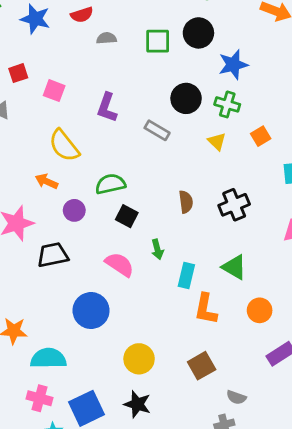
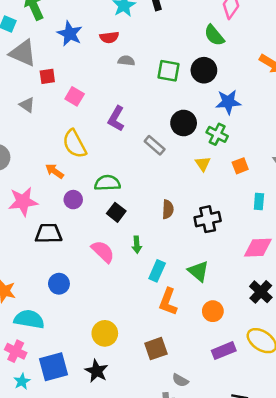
blue circle: (91, 311) -> (59, 284), moved, size x0.7

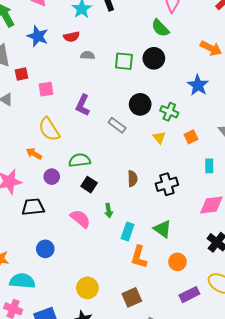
pink square: (75, 96) -> (46, 89), turned -35
blue star: (228, 102) -> (198, 85), moved, turned -30

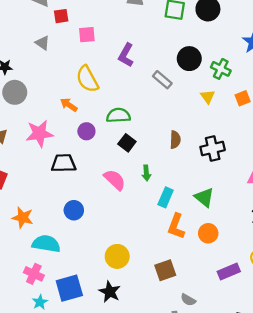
orange circle: (177, 262) -> (208, 233), moved

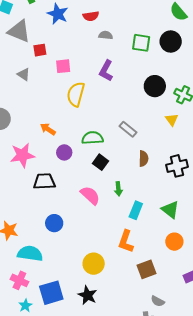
purple L-shape: (126, 55) -> (106, 71), moved
yellow semicircle: (87, 79) -> (76, 94), moved, turned 45
gray rectangle: (162, 80) -> (128, 129), moved
orange L-shape: (176, 226) -> (126, 241), moved
brown square: (165, 270) -> (147, 269), moved

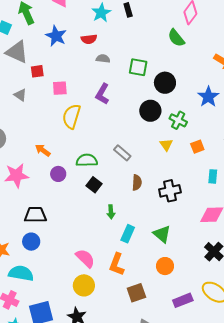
black circle: (171, 42) -> (165, 83), moved
black trapezoid: (44, 181) -> (35, 215), moved
pink semicircle: (90, 195) -> (85, 258), moved
blue circle: (54, 223) -> (31, 242), moved

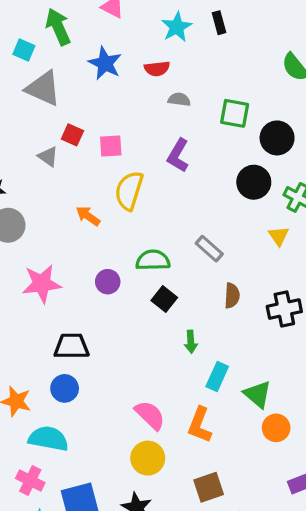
red square: (37, 71) -> (72, 135), moved, turned 32
orange arrow: (43, 150) -> (88, 216), moved
green triangle: (162, 234) -> (258, 394), moved
brown square: (136, 293) -> (209, 487), moved

